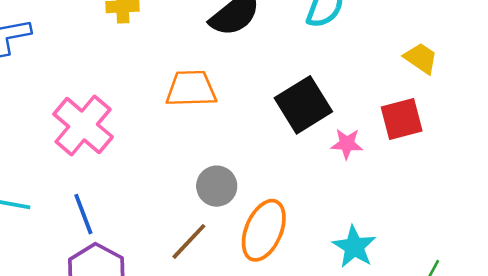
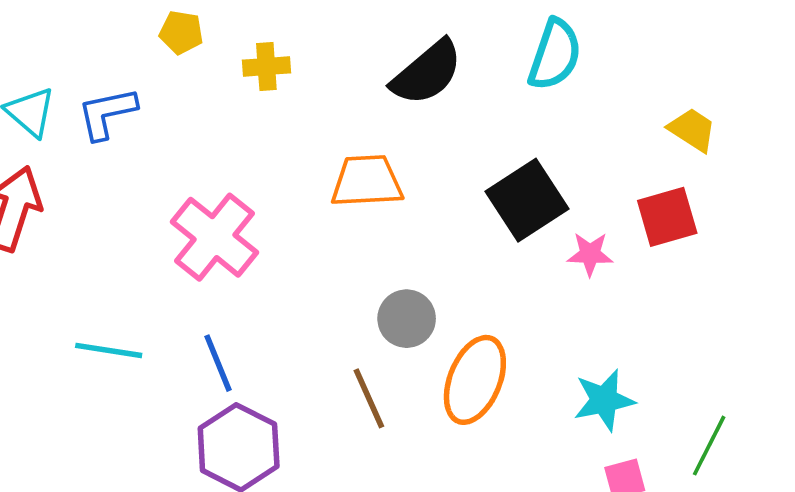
brown line: (189, 241) -> (369, 398), turned -66
cyan star: (354, 247) -> (604, 400), turned 30

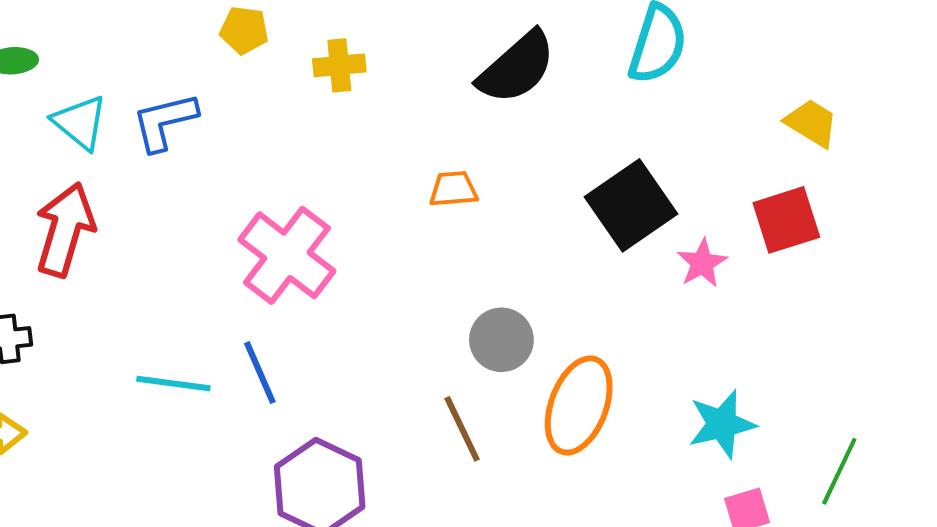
orange trapezoid: (367, 181) -> (453, 189), size x0.6
pink star: (590, 254) -> (702, 263), turned -30
blue line: (218, 363) -> (260, 373), moved

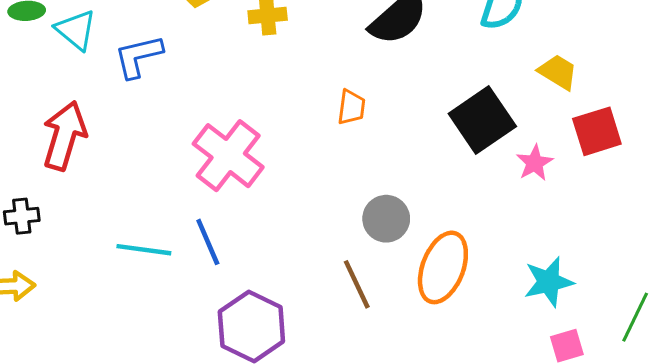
cyan triangle: (80, 123) -> (76, 30), moved
yellow trapezoid: (812, 123) -> (558, 72), moved
orange trapezoid: (453, 189) -> (351, 107), turned 102

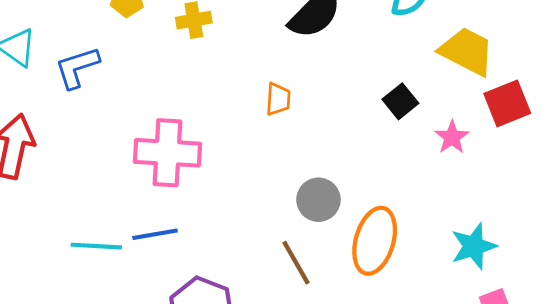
yellow trapezoid: (558, 72) -> (467, 51), size x1.5
black square: (482, 120) -> (400, 101), size x0.6
pink cross: (228, 156) -> (168, 153), turned -30
blue line: (208, 242) -> (155, 234), turned -72

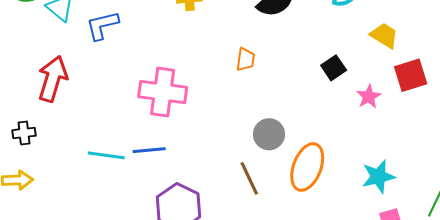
yellow trapezoid: (467, 51) -> (384, 35), size x0.7

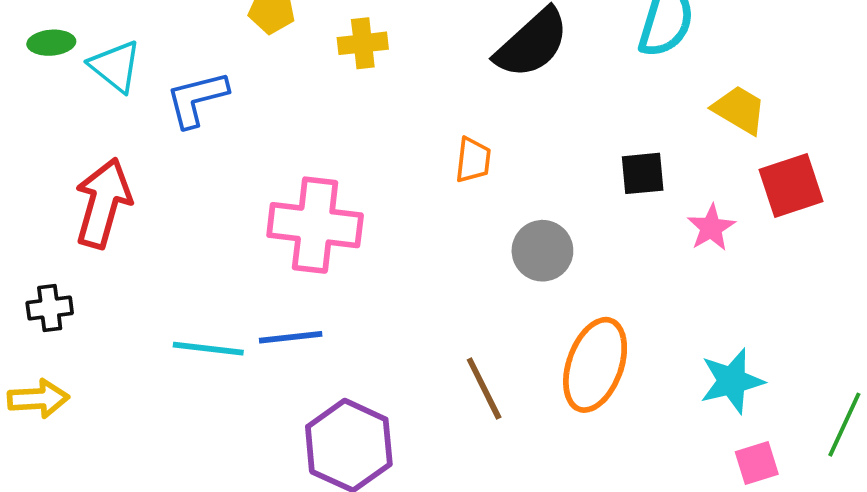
black square: (334, 68) -> (643, 173), turned 30
gray circle: (269, 134) -> (542, 251), moved

